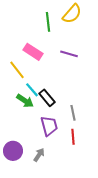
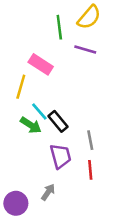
purple line: (69, 54) -> (85, 50), moved
yellow line: (17, 70) -> (21, 87), turned 54
purple circle: (13, 151) -> (16, 203), moved

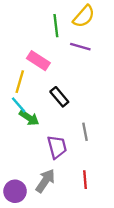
cyan line: (39, 112) -> (19, 105), moved
black rectangle: (58, 121) -> (59, 97), moved
red line: (90, 170) -> (85, 180), moved
gray arrow: (48, 192) -> (45, 181), size x1.5

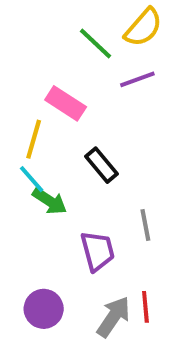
green line: (56, 26) -> (96, 43), turned -40
purple line: (80, 47) -> (137, 79), turned -36
gray arrow: (45, 181) -> (113, 317), moved
purple circle: (15, 191) -> (44, 309), moved

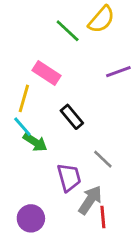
purple line: (137, 79) -> (118, 72), moved
gray line: (145, 225) -> (103, 159), turned -35
gray arrow: (113, 317) -> (90, 200), moved

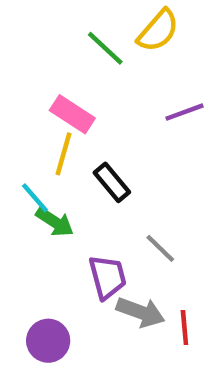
yellow line: (24, 98) -> (64, 154), moved
gray arrow: (90, 200) -> (140, 312), turned 76
red line: (103, 217) -> (184, 328), moved

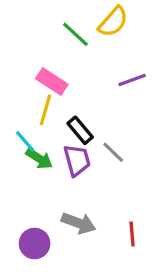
gray line: (160, 248) -> (113, 152), moved
purple trapezoid: (108, 277) -> (77, 160), moved
gray arrow: (140, 312) -> (79, 223), moved

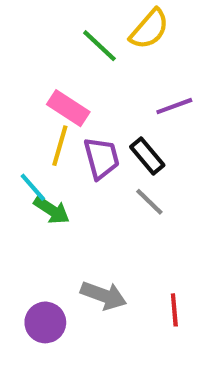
black rectangle: (80, 130) -> (147, 156), moved
purple trapezoid: (77, 160) -> (102, 158), moved

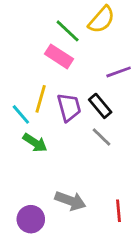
pink rectangle: (68, 108) -> (59, 56), moved
cyan line: (33, 187) -> (21, 114), moved

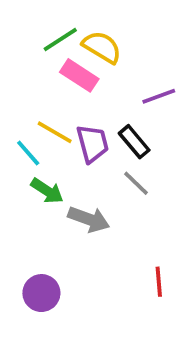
yellow semicircle: (102, 20) -> (102, 47), moved, turned -100
green line: (68, 31) -> (60, 40), moved, turned -76
yellow line: (41, 99) -> (55, 132), turned -76
gray arrow: (70, 201) -> (89, 219), moved

